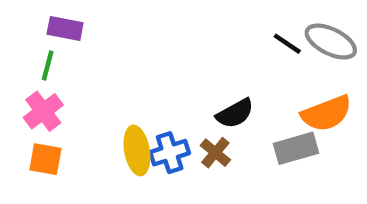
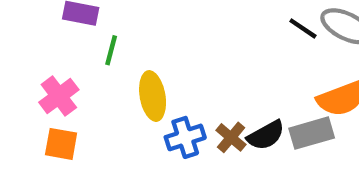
green line: (48, 65) -> (111, 50), moved
black semicircle: (235, 113) -> (266, 135), moved
yellow ellipse: (137, 150) -> (153, 96), moved

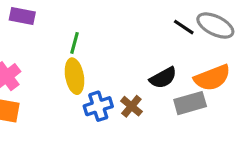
green line: (111, 50) -> (75, 43), moved
black semicircle: (266, 135) -> (163, 78), moved

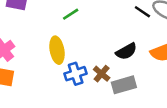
green line: (75, 43) -> (71, 14), moved, turned 42
gray rectangle: (190, 103) -> (124, 85), moved

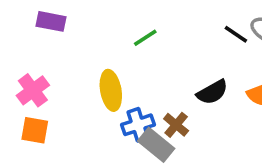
green line: (71, 14) -> (145, 38), moved
gray rectangle: (124, 85) -> (156, 145), moved, turned 55

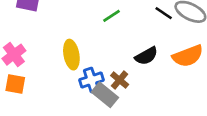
green line: (145, 38) -> (112, 16), moved

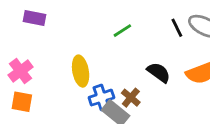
black line: (164, 13) -> (177, 28), turned 30
black semicircle: (146, 56) -> (159, 72), turned -115

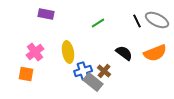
purple rectangle: (34, 18) -> (46, 14), moved
pink cross: (21, 71) -> (35, 52), moved

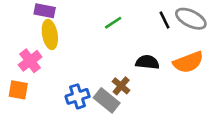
yellow ellipse: (68, 52) -> (50, 34), moved
black semicircle: (124, 53) -> (147, 62), turned -30
blue cross: (83, 71) -> (78, 96), moved

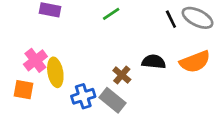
green line: (113, 23) -> (111, 14), moved
yellow ellipse: (50, 34) -> (55, 72), moved
brown cross: (121, 86) -> (122, 75), moved

